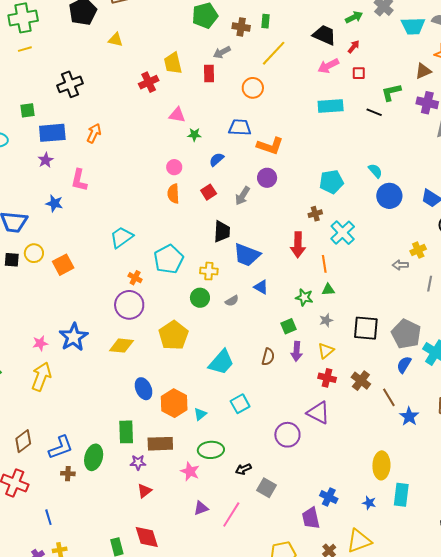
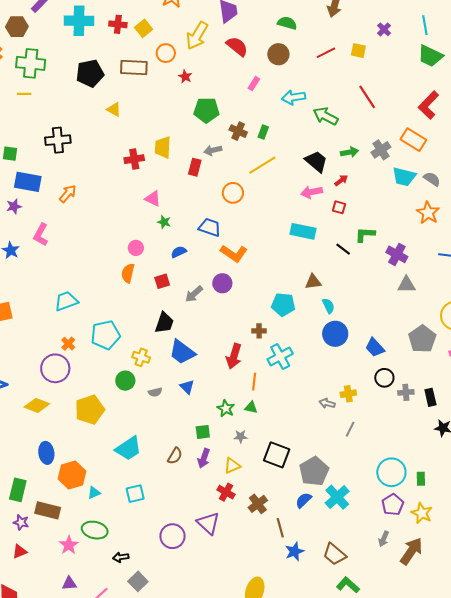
brown triangle: (423, 71) -> (313, 282), moved

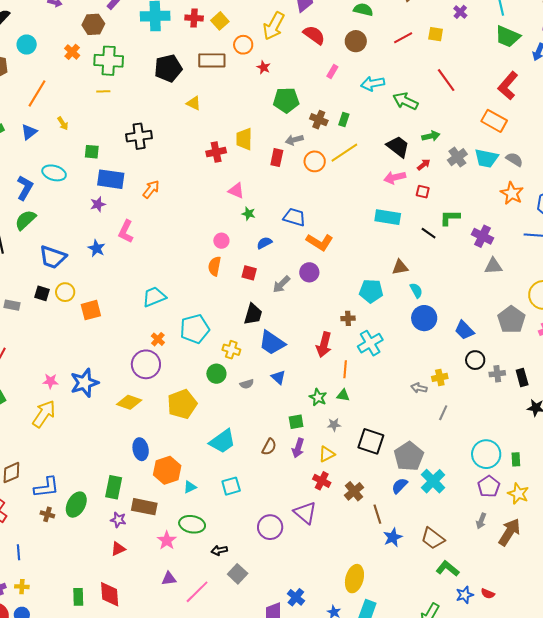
gray cross: (381, 150) -> (457, 157), moved
orange circle: (233, 193) -> (315, 161), moved
red square: (162, 281) -> (249, 273), turned 35

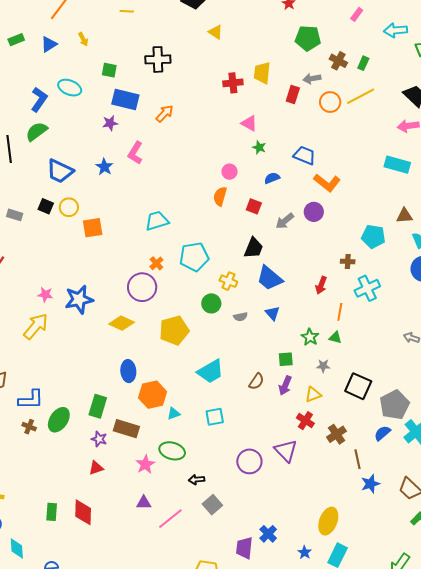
red arrow: (324, 345) -> (321, 285), size x0.7

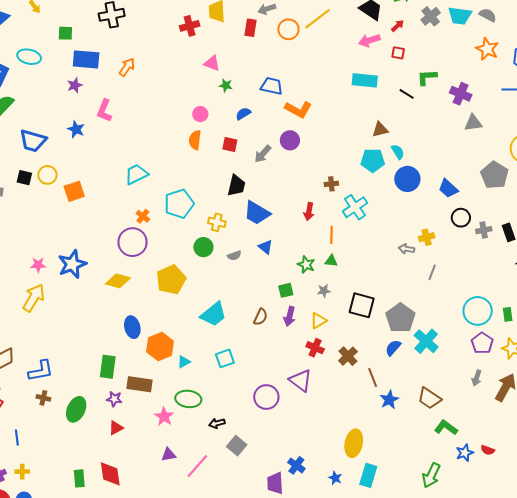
cyan pentagon: (373, 237) -> (373, 160), moved
green ellipse: (59, 420) -> (76, 409), moved

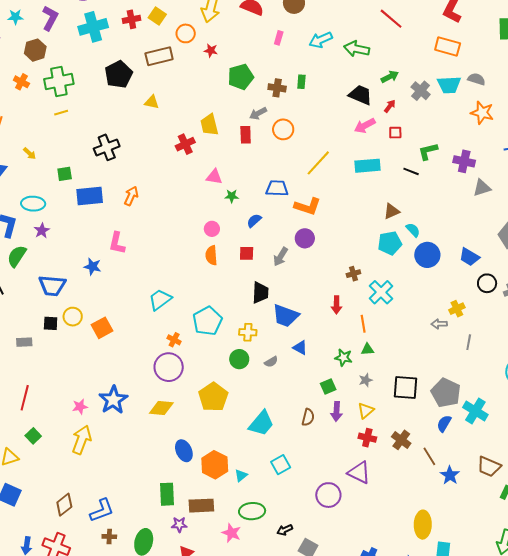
yellow line: (318, 19) -> (318, 163), moved
purple star: (75, 85) -> (42, 231), moved

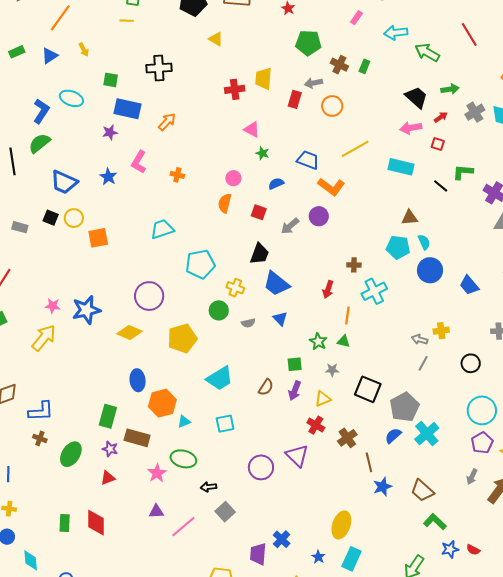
purple star: (42, 231) -> (110, 132), moved
black circle: (487, 283) -> (471, 363), moved
orange cross: (174, 340) -> (177, 175), moved, turned -32
gray line: (469, 342) -> (423, 363), moved

